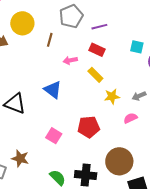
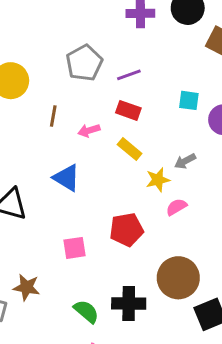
brown line: (50, 40) -> (53, 116), moved
gray arrow: (139, 96) -> (185, 161), moved
pink semicircle: (130, 118) -> (176, 207), moved
pink square: (54, 136) -> (74, 248), turned -35

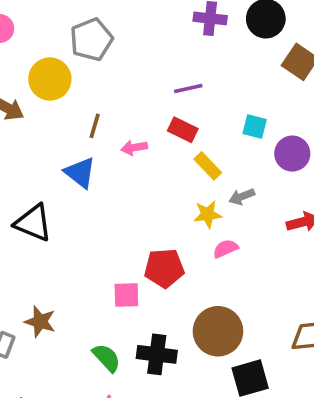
gray pentagon: (84, 63) -> (91, 40), moved
yellow rectangle: (130, 149) -> (208, 166), moved
blue triangle: (66, 178) -> (80, 173), moved
pink square: (74, 248) -> (126, 295), moved

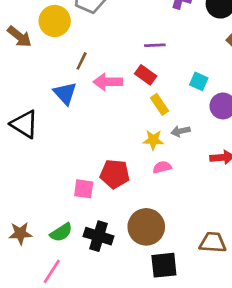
pink arrow: (134, 148) -> (108, 82), size x1.5
brown star: (40, 322) -> (20, 233), moved, turned -30
green semicircle: (106, 358) -> (61, 232), turned 90

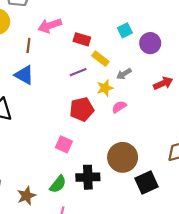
purple line: (155, 45) -> (78, 72), moved
cyan square: (199, 81) -> (125, 30), turned -32
pink arrow: (108, 82) -> (50, 26), moved
red pentagon: (115, 174) -> (82, 109), moved
pink square: (84, 189) -> (64, 144), turned 35

